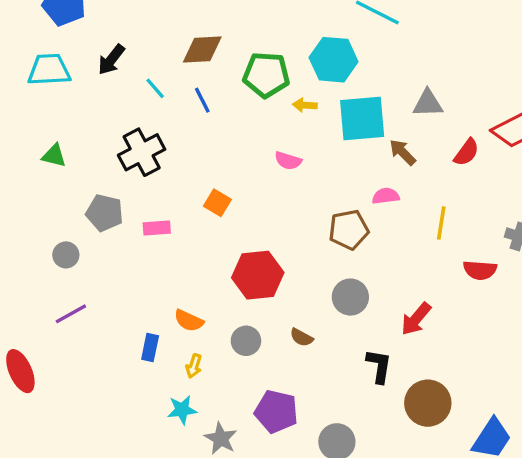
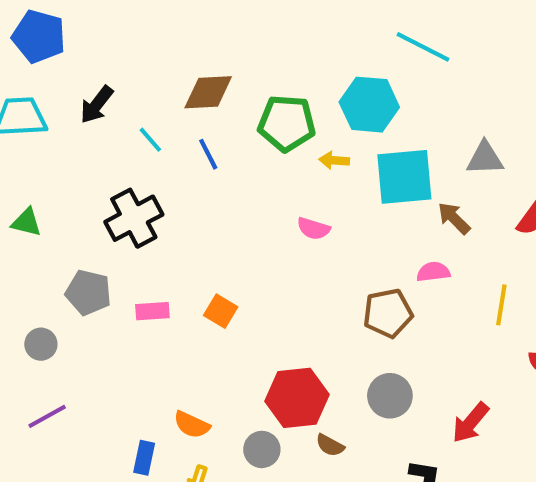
orange square: (217, 203) -> (221, 311), moved
red hexagon: (258, 275) -> (297, 398), moved

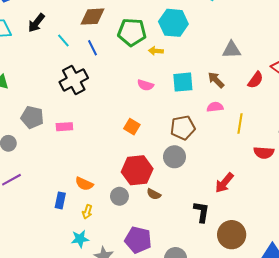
cyan square: (404, 177) -> (183, 82), moved, size x0.7
black cross: (134, 218) -> (74, 80), moved
pink semicircle: (433, 272) -> (215, 107), moved
orange square: (221, 311) -> (132, 127), moved
gray circle: (390, 396) -> (174, 157), moved

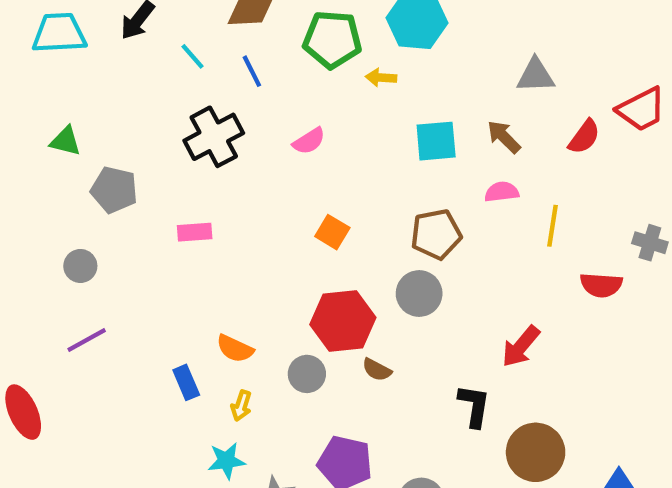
pink semicircle: (145, 85) -> (309, 141), moved, turned -49
gray pentagon: (32, 117) -> (114, 190), moved
blue rectangle: (60, 200) -> (186, 382), turned -35

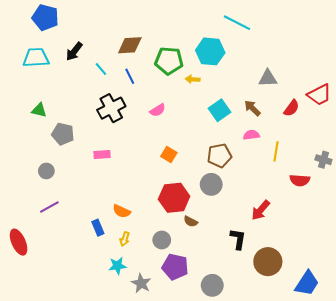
cyan square: (436, 141) -> (219, 110), turned -30
gray circle: (307, 374) -> (162, 240), moved

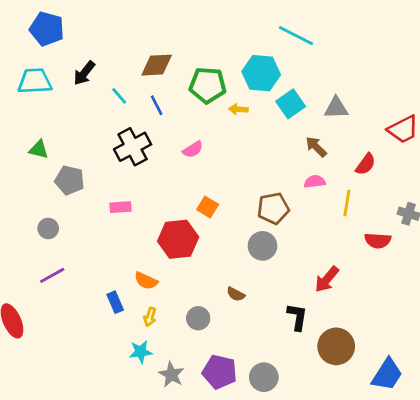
red semicircle: (292, 108) -> (366, 164), moved
cyan square: (219, 110) -> (291, 104), moved
red hexagon: (174, 198) -> (178, 239), moved
purple pentagon: (175, 267) -> (220, 372), moved

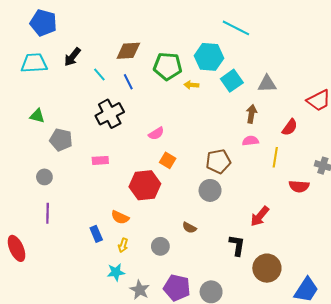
brown arrow: (316, 147) -> (251, 114), turned 54
pink semicircle: (193, 149) -> (156, 134), moved
purple line: (52, 275) -> (48, 213), turned -60

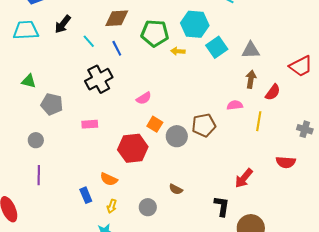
brown arrow: (251, 114) -> (251, 79), moved
red semicircle: (299, 186) -> (286, 162), moved
gray circle: (210, 190) -> (177, 136), moved

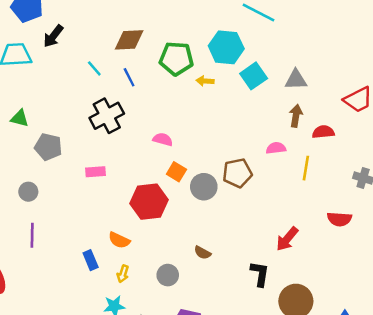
black arrow: (63, 24) -> (53, 36), moved
red semicircle: (273, 92) -> (323, 132), turned -132
pink semicircle: (144, 98) -> (163, 139), turned -133

